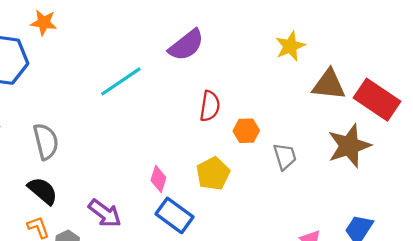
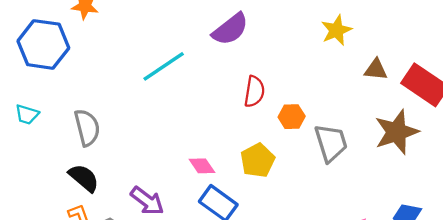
brown triangle: (329, 85) -> (376, 70), size x0.7
gray trapezoid: (285, 156) -> (331, 143), size x1.4
pink diamond: (158, 179) -> (202, 166), turned -52

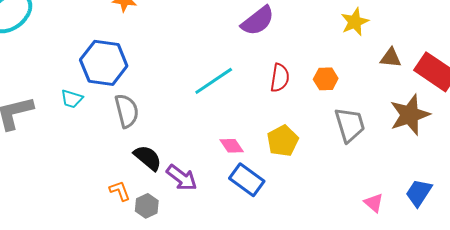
blue hexagon: (43, 44) -> (104, 63), moved
cyan line: (164, 66) -> (214, 81), moved
orange hexagon: (292, 117) -> (326, 79), moved
black semicircle: (84, 178) -> (148, 158), moved

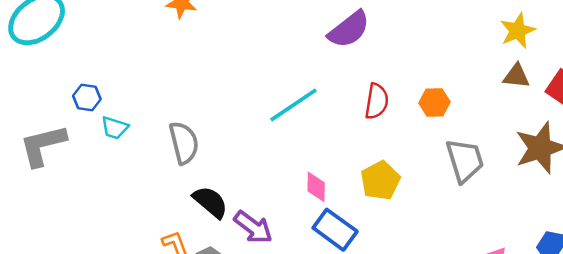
yellow star: (355, 22) -> (518, 31), moved
blue hexagon: (104, 63) -> (87, 97), moved, size x0.5
pink diamond: (232, 146) -> (316, 187), turned 35

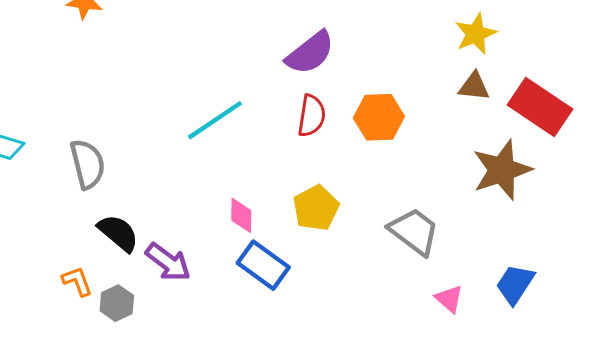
purple semicircle: (349, 29) -> (310, 53), moved
orange hexagon: (435, 103) -> (379, 117), size x1.4
gray trapezoid: (465, 160) -> (414, 231), moved, turned -36

